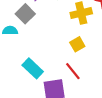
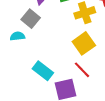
yellow square: (77, 44) -> (84, 43), size x1.5

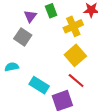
cyan semicircle: (17, 36) -> (12, 67), moved

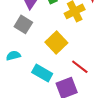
yellow square: (75, 55) -> (56, 42), moved

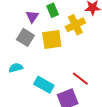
yellow square: (56, 42) -> (52, 40), moved, turned 35

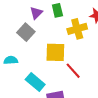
yellow square: (52, 40) -> (55, 52), moved
red line: (80, 79) -> (73, 71), moved

